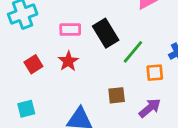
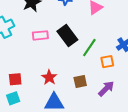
red star: (68, 61) -> (49, 77), moved
red square: (33, 64) -> (15, 79), moved, turned 32

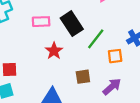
red star: (49, 77) -> (54, 51), moved

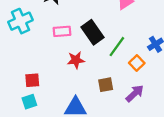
red star: (54, 51) -> (76, 60), turned 30
orange square: (115, 56) -> (137, 63), turned -35

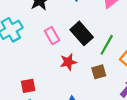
pink rectangle: (62, 31) -> (52, 36), turned 70
brown square: (106, 85) -> (99, 72), moved

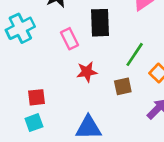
black rectangle: (82, 33) -> (100, 23), moved, turned 35

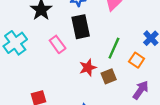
red star: (87, 72) -> (88, 68), moved

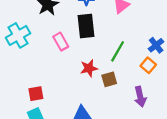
orange square: (137, 60) -> (148, 65), moved
purple arrow: (141, 90) -> (140, 97), turned 126

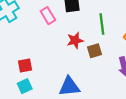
green line: (118, 51) -> (102, 24), turned -36

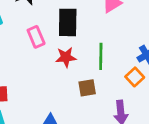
red star: (75, 40) -> (66, 57), moved

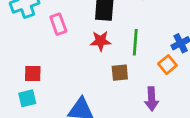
pink rectangle: (36, 37) -> (58, 24), moved

